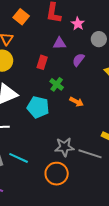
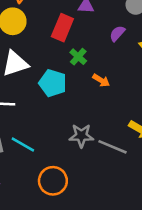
purple semicircle: (78, 60) -> (117, 33), moved
red rectangle: (42, 62) -> (62, 28), size x1.5
orange circle: (57, 174) -> (53, 181), moved

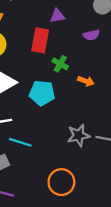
purple semicircle: (117, 33) -> (91, 35), turned -133
cyan line: (23, 144) -> (20, 142), moved

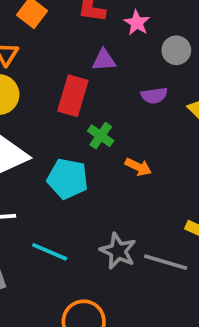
gray star: (79, 135) -> (118, 251), turned 30
cyan line: (20, 142) -> (50, 252), moved

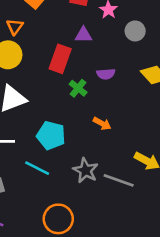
purple semicircle: (154, 95) -> (106, 74), moved
orange arrow: (138, 167) -> (102, 124), moved
cyan pentagon: (68, 179) -> (51, 135), moved

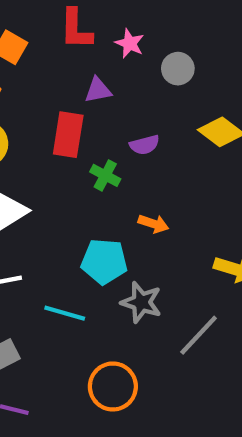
cyan pentagon: (51, 135) -> (104, 261), moved
gray line: (119, 180) -> (199, 335), moved, turned -56

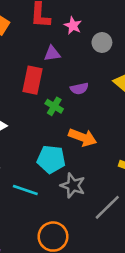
orange arrow: (153, 224) -> (83, 137), size x1.5

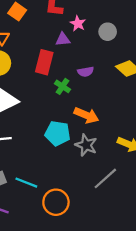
pink star: (73, 26) -> (78, 23), moved
gray star: (73, 185) -> (86, 145), moved
cyan line: (25, 190) -> (26, 183), moved

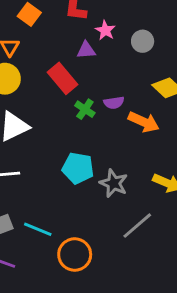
red rectangle: (44, 62) -> (63, 78), turned -55
purple semicircle: (86, 72) -> (114, 103), moved
orange arrow: (86, 115) -> (144, 122), moved

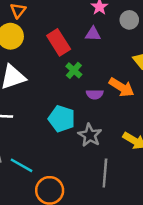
purple triangle: (86, 50) -> (93, 34), moved
purple semicircle: (114, 103) -> (95, 94), moved
gray line: (137, 226) -> (105, 173), turned -52

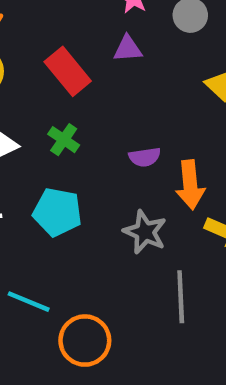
green cross: (74, 70) -> (64, 140), moved
orange arrow: (122, 87) -> (190, 185), moved, turned 60
cyan pentagon: (62, 119) -> (57, 212), moved

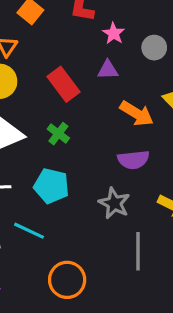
purple semicircle: (145, 157) -> (133, 160), moved, size x1.4
orange arrow: (190, 185) -> (137, 114), moved, turned -56
cyan line: (29, 302) -> (29, 231), moved

